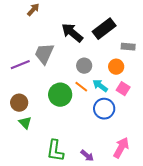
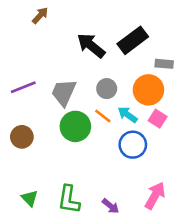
gray trapezoid: (44, 54) -> (64, 92), moved
orange circle: (116, 67) -> (148, 90), size x1.5
green triangle: (25, 123) -> (30, 198), moved

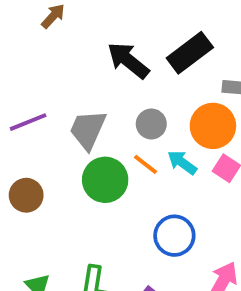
blue circle: (133, 145) -> (174, 236), moved

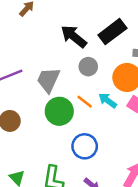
gray circle: (151, 124) -> (88, 67), moved
blue circle: (174, 236) -> (85, 146), moved

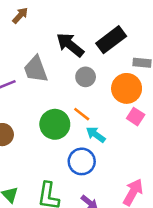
gray trapezoid: (48, 80) -> (36, 69), moved, turned -44
cyan arrow: (108, 100) -> (96, 135), moved

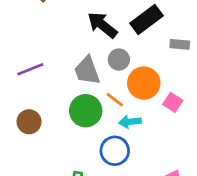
gray trapezoid: (36, 69) -> (87, 71), moved
orange circle: (127, 88) -> (144, 83), moved
cyan arrow: (96, 135) -> (130, 122), turned -42

